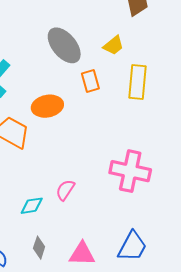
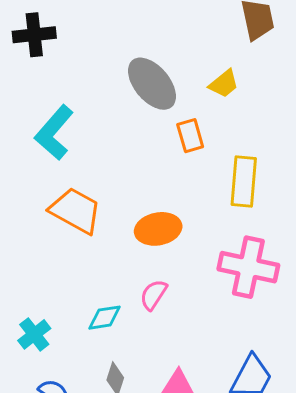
yellow rectangle: (138, 82) -> (244, 182), moved
orange ellipse: (47, 106) -> (158, 229), moved

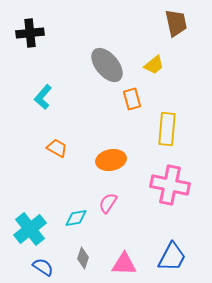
cyan L-shape: (54, 133) -> (43, 97), size x0.7
orange trapezoid: (76, 211) -> (57, 148), size x0.6
cyan cross: (34, 334) -> (30, 229), size x1.5

